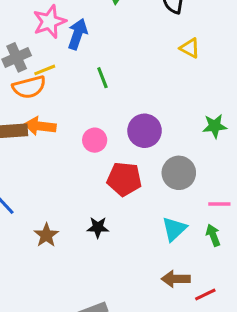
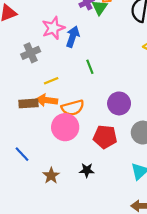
yellow line: (45, 70) -> (51, 81), moved
orange semicircle: (29, 87) -> (73, 108), moved
pink circle: (95, 140) -> (65, 127), moved, size x1.6

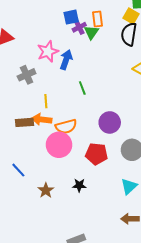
yellow line: (51, 81) -> (46, 101), turned -72

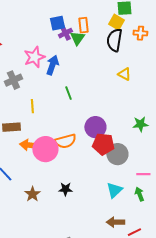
orange arrow: (42, 119) -> (29, 145), moved
orange semicircle: (66, 127) -> (65, 141), moved
red pentagon: (96, 154) -> (103, 144), moved

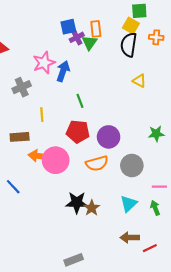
orange semicircle: (65, 141) -> (97, 163), moved
red pentagon: (103, 144) -> (78, 132), moved
black star: (65, 189) -> (77, 203), size x1.5
brown star: (32, 194) -> (92, 208), moved

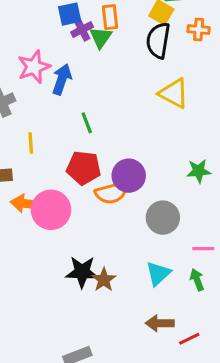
yellow triangle: (139, 81) -> (174, 93), size x1.5
orange semicircle: (97, 163) -> (112, 193), moved

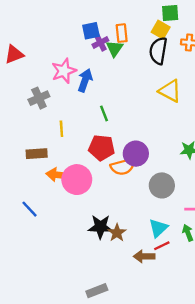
brown arrow: (160, 323) -> (144, 256), moved
red line: (189, 339) -> (162, 246), moved

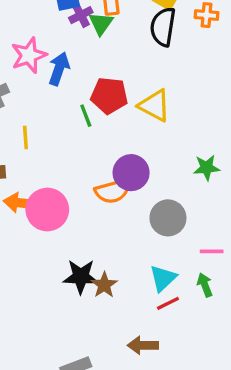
yellow triangle: (170, 91) -> (155, 106), moved
red pentagon: (102, 148) -> (109, 96), moved
brown arrow: (144, 256) -> (143, 345), moved

